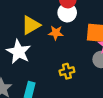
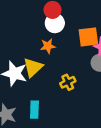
yellow triangle: (31, 25) -> (33, 67), moved

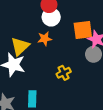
yellow triangle: (33, 67) -> (20, 46), moved

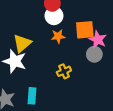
orange star: (45, 39) -> (58, 36), moved

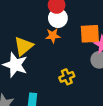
orange star: (58, 36) -> (53, 36), moved

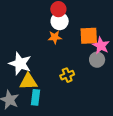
yellow triangle: (24, 46) -> (28, 81), moved, turned 36

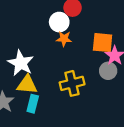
white circle: (60, 21) -> (59, 22), moved
yellow cross: (67, 75) -> (72, 83), size x1.5

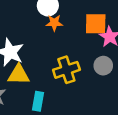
gray circle: (108, 71) -> (103, 66), moved
cyan rectangle: (33, 104) -> (38, 101), moved

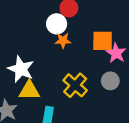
yellow cross: (66, 70) -> (75, 85), turned -30

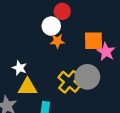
white star: (21, 69) -> (19, 68), size x0.6
gray circle: (110, 81) -> (87, 77), moved, size x1.5

